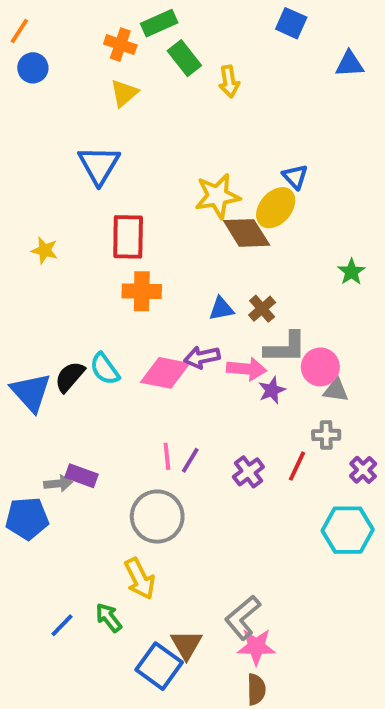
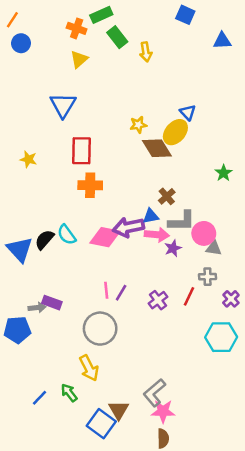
yellow star: (217, 196) -> (138, 125), size x0.6
blue triangle: (221, 309) -> (151, 216), moved
purple arrow: (202, 357) -> (128, 227), size x1.4

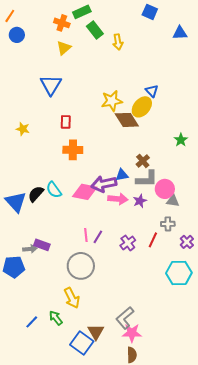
yellow star: (138, 125) -> (112, 101), size x1.5
red rectangle: (82, 151) -> (66, 122), size x0.6
brown cross: (167, 196) -> (143, 161), moved
pink arrow: (157, 235) -> (118, 199), moved

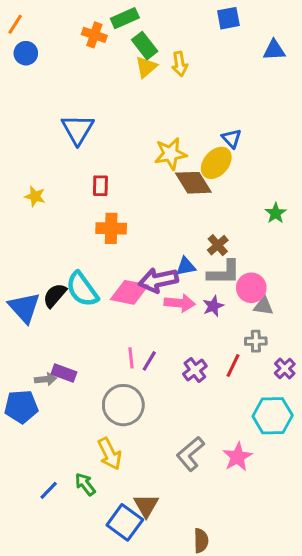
blue square: (150, 12) -> (228, 18), turned -35
yellow triangle: (64, 48) -> (146, 67), moved
cyan semicircle: (54, 190) -> (82, 289), size x1.4
gray L-shape: (125, 318) -> (190, 454), moved
pink star: (132, 333) -> (238, 457), moved, turned -30

